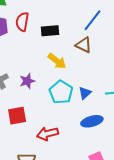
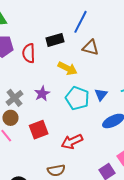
blue line: (92, 20) -> (80, 22), moved
red semicircle: (22, 22) -> (29, 53), moved

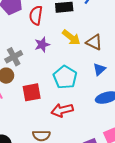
brown triangle: (91, 48) -> (94, 42), moved
purple star: (42, 94) -> (42, 45), moved
cyan pentagon: (77, 98) -> (65, 77), moved

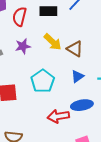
red arrow: (62, 110) -> (58, 116), moved

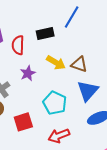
blue triangle: (77, 76) -> (88, 91), size x1.6
red arrow: (58, 116) -> (59, 136), moved

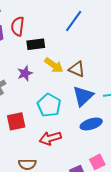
black rectangle: (45, 34) -> (36, 44), moved
red semicircle: (18, 45) -> (18, 26), moved

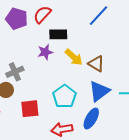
red semicircle: (18, 26) -> (42, 15), turned 30
purple star: (25, 73) -> (45, 52), moved
blue ellipse: (91, 124) -> (91, 119), moved, turned -50

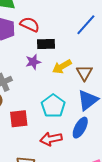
red semicircle: (42, 15) -> (30, 24), turned 72
yellow arrow: (74, 57) -> (62, 67), turned 108
brown triangle: (96, 64) -> (84, 73), turned 30

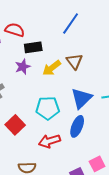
brown triangle: (84, 73) -> (75, 61), moved
cyan pentagon: (53, 106) -> (48, 108), turned -30
red square: (19, 119) -> (15, 125), turned -30

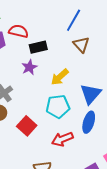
brown triangle: (75, 61) -> (81, 45), moved
yellow arrow: (52, 68) -> (60, 77), moved

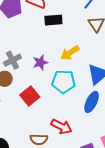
purple star: (29, 67) -> (40, 62), moved
red arrow: (62, 139) -> (61, 127), moved, turned -140

